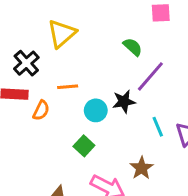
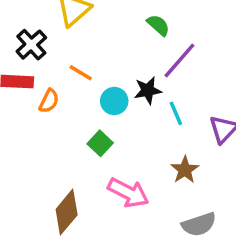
orange line: (68, 87) -> (81, 73), turned 36
cyan line: (158, 127) -> (176, 113), moved
brown star: (142, 168) -> (185, 170), moved

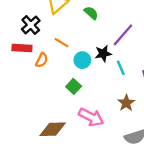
green semicircle: (158, 25) -> (91, 13), moved
brown diamond: (67, 212) -> (53, 129), turned 48

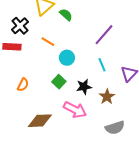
green semicircle: (91, 13) -> (66, 15), moved
black star: (103, 54) -> (84, 87), moved
orange semicircle: (42, 60) -> (23, 85), moved

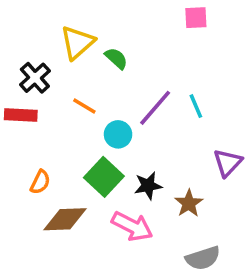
purple line: (104, 35) -> (155, 108), moved
cyan line: (102, 65) -> (196, 106), moved
green square: (59, 82) -> (104, 177), size x1.5
brown diamond: (40, 121) -> (65, 219), moved

